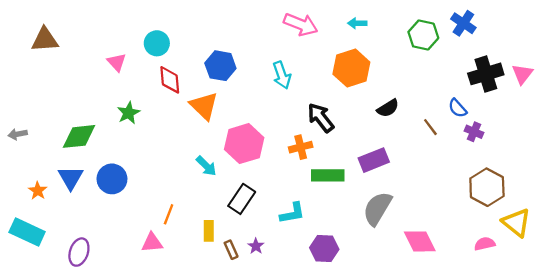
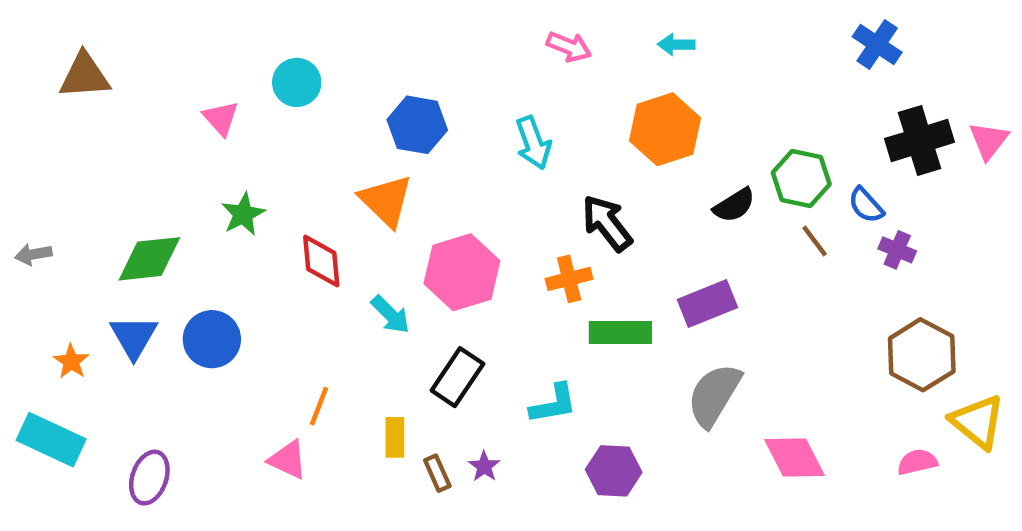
pink arrow: (301, 24) -> (569, 47), size x0.7
green hexagon: (423, 35) -> (801, 178), moved
red diamond: (170, 80) -> (321, 261), moved
pink triangle: (152, 243) -> (288, 460), turned 30

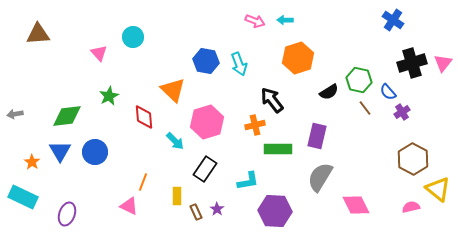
cyan arrow: (676, 45) -> (285, 20), moved
blue hexagon: (417, 125) -> (206, 61), moved
purple cross: (897, 250) -> (402, 112), turned 35
purple rectangle: (707, 303) -> (317, 136), turned -55
purple hexagon: (614, 471) -> (275, 211), size x1.4

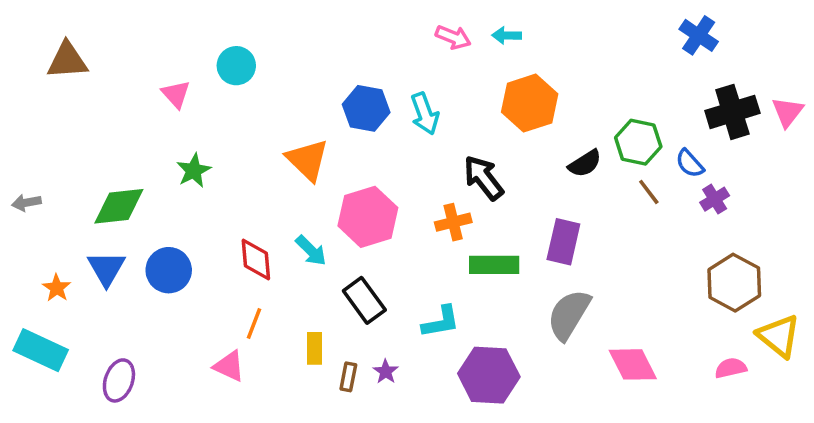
red diamond: (144, 117) -> (256, 260), moved
black rectangle: (205, 169) -> (364, 300), turned -70
brown rectangle: (196, 212) -> (348, 377), turned 35

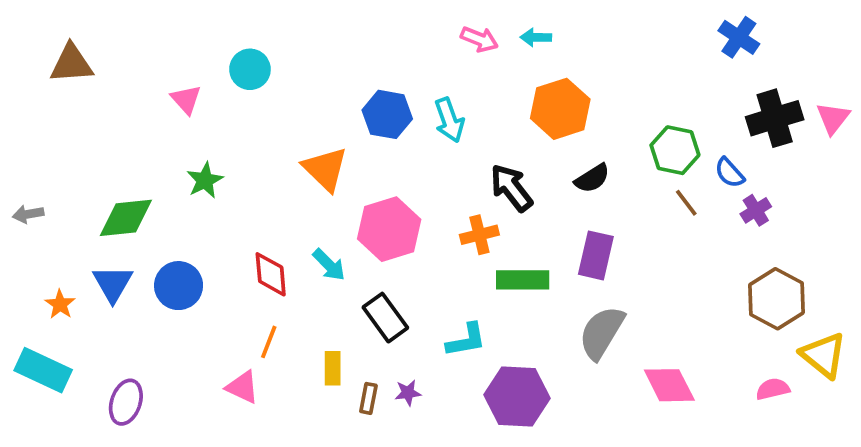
black semicircle: (585, 163) -> (592, 178), moved
purple star: (386, 372) -> (408, 393), turned 30

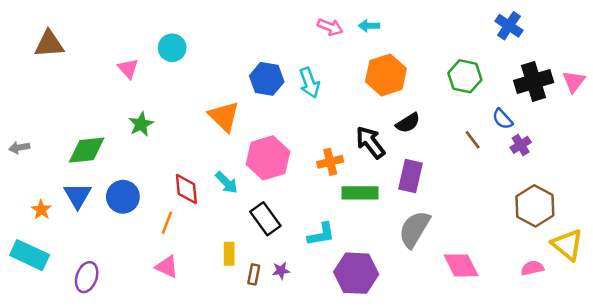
green hexagon: (675, 150) -> (465, 76), moved
black arrow: (511, 188) -> (370, 142), moved
orange line: (269, 342) -> (167, 223), moved

